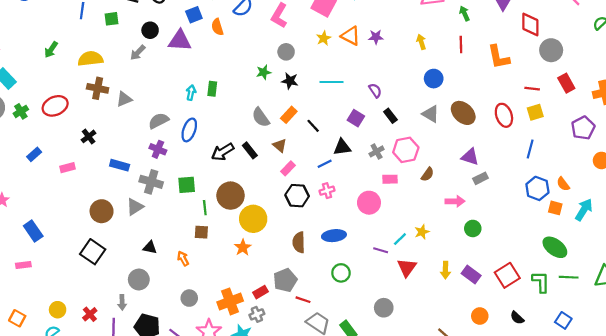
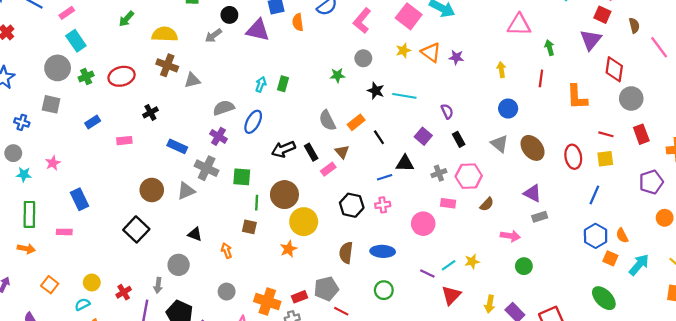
black star: (290, 81) -> (376, 91), moved
pink rectangle: (288, 168) -> (328, 169), moved
orange cross: (230, 301) -> (267, 301), turned 30

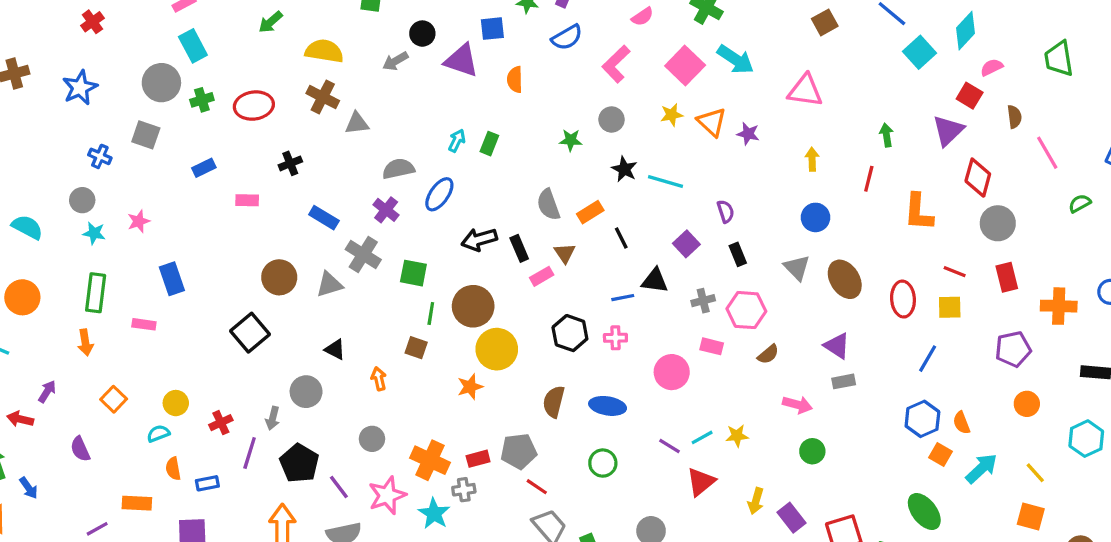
orange semicircle: (298, 22) -> (515, 80), moved
pink triangle: (519, 25) -> (805, 91), moved
orange arrow: (26, 249) -> (85, 342), turned 63

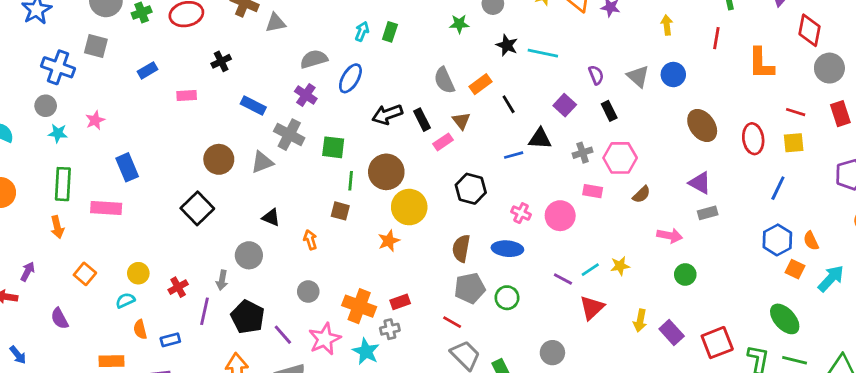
blue cross: (100, 156) -> (58, 67), size x1.6
gray triangle: (797, 268) -> (638, 76), moved
pink rectangle: (144, 324) -> (106, 208), size x1.5
pink cross: (615, 338) -> (521, 213), moved, turned 30
gray pentagon: (519, 451) -> (470, 288), moved

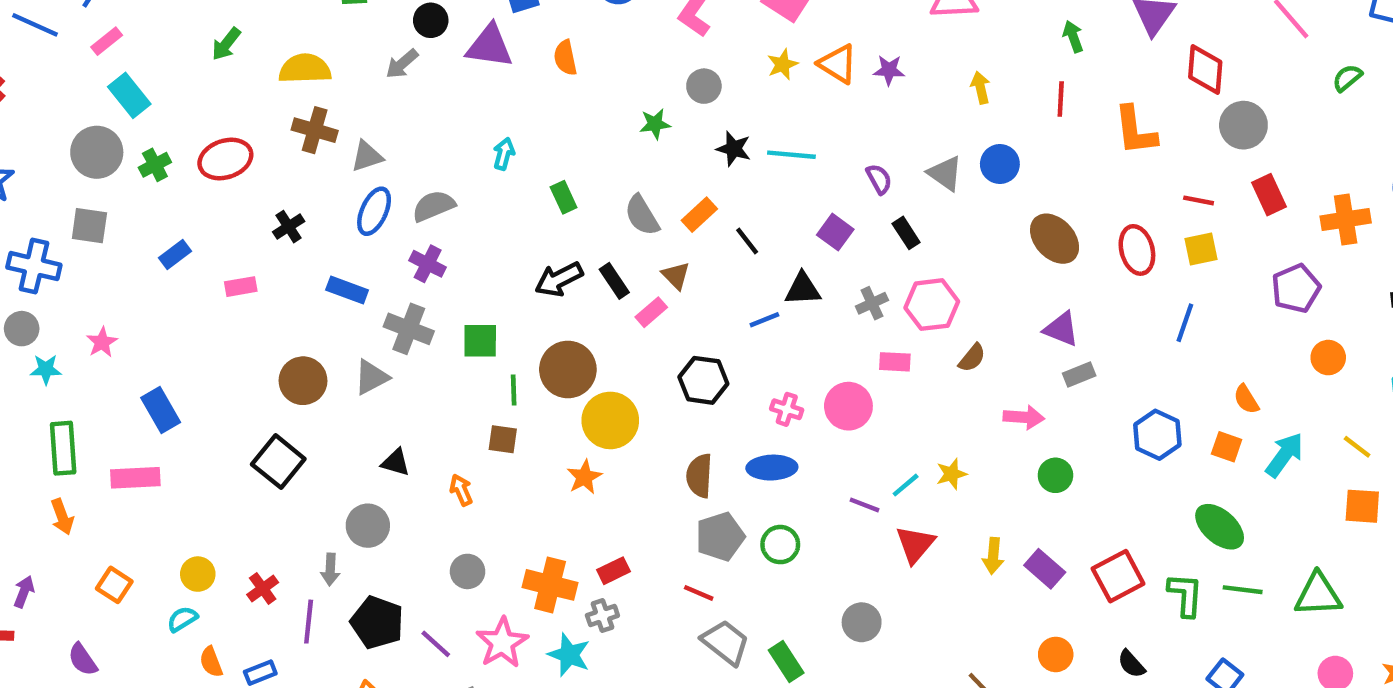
green rectangle: (390, 32) -> (564, 197), moved, turned -36
blue ellipse: (350, 78) -> (374, 211), moved
blue hexagon: (777, 240) -> (1157, 435), moved

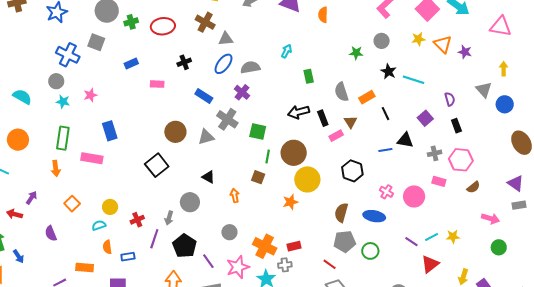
gray triangle: (945, 173) -> (484, 90), moved

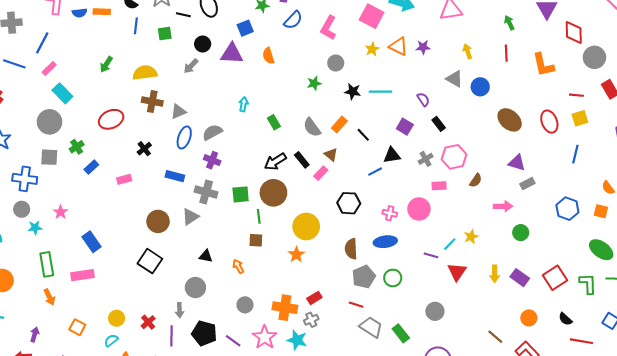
green cross: (131, 22) -> (77, 147), moved
brown circle: (294, 153) -> (273, 193), moved

